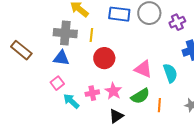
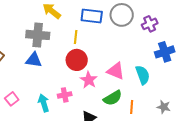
yellow line: (91, 35) -> (76, 37), moved
pink square: (57, 83) -> (12, 99), moved
pink star: (113, 91) -> (89, 80), moved
cyan arrow: (71, 101) -> (44, 103), turned 30

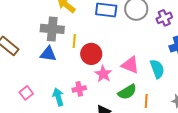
yellow line: (76, 37) -> (74, 41), moved

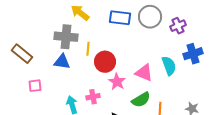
cyan semicircle: (157, 69) -> (169, 66), moved
pink square: (26, 93) -> (35, 86), moved, turned 32

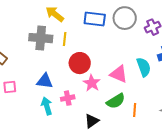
yellow line: (88, 49) -> (65, 39), moved
blue triangle: (62, 62) -> (45, 81), moved

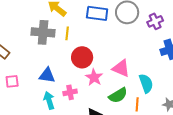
cyan semicircle: (144, 67) -> (146, 83), moved

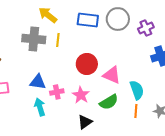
red circle: (82, 57) -> (87, 64), moved
pink star: (94, 77) -> (81, 95), moved
pink cross: (70, 92) -> (57, 92), moved
orange line: (137, 104) -> (136, 111), moved

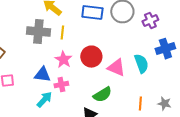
cyan semicircle: (137, 90) -> (141, 64), moved
pink star: (81, 95) -> (63, 60), moved
green semicircle: (109, 102) -> (102, 95), moved
cyan arrow: (40, 107) -> (44, 100), turned 60

